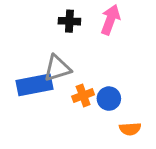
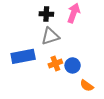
gray triangle: (57, 68) -> (50, 36), moved
orange semicircle: (130, 129) -> (87, 86), turned 40

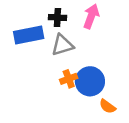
blue rectangle: (23, 56) -> (29, 35), moved
blue circle: (73, 65) -> (90, 81), size x1.5

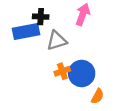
black cross: (57, 18) -> (41, 17), moved
orange semicircle: (107, 106) -> (98, 96), turned -98

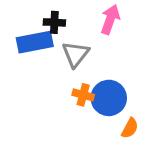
gray triangle: (57, 41) -> (76, 54), turned -35
orange cross: (62, 71) -> (83, 95), turned 35

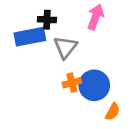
orange cross: (83, 95) -> (72, 83), turned -30

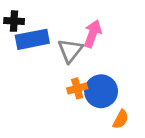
pink arrow: (96, 17) -> (93, 34), moved
black cross: (47, 20) -> (14, 21), moved

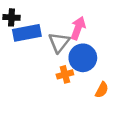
blue circle: (101, 91) -> (83, 58), moved
orange semicircle: (121, 119) -> (102, 90), moved

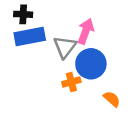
black cross: (12, 17) -> (23, 14), moved
orange semicircle: (102, 90) -> (112, 99), turned -77

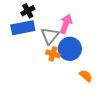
black cross: (23, 14) -> (28, 11), moved, turned -32
orange cross: (71, 82) -> (53, 54), moved, turned 32

